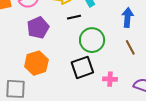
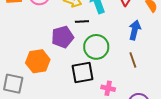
purple pentagon: (38, 28) -> (63, 37), moved

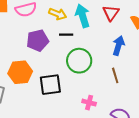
purple pentagon: (63, 37) -> (38, 41), moved
black square: (83, 73) -> (50, 85), moved

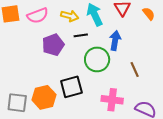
blue arrow: (118, 46) -> (115, 41), moved
orange hexagon: (20, 72) -> (44, 97), moved
pink cross: (89, 103) -> (112, 100), size x1.5

